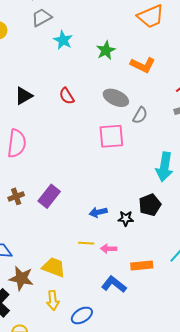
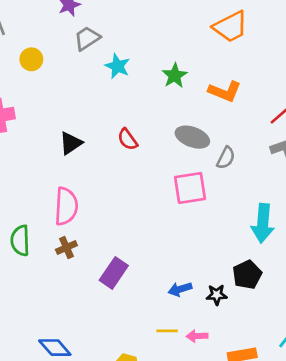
brown cross: (16, 196) -> (66, 247), moved

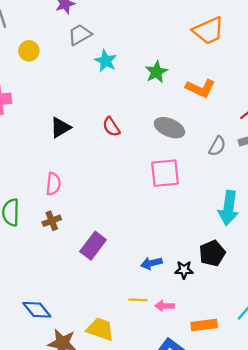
gray semicircle: (226, 158) -> (217, 146), moved
pink semicircle: (66, 206) -> (53, 184), size x0.7

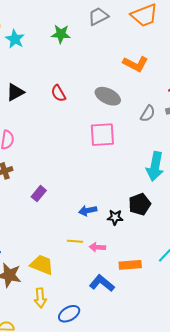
gray trapezoid: (80, 35) -> (98, 16), moved
cyan star: (106, 61) -> (15, 39), moved
green star: (156, 72) -> (61, 34), moved, turned 30
purple rectangle: (93, 246) -> (39, 194), size x0.7

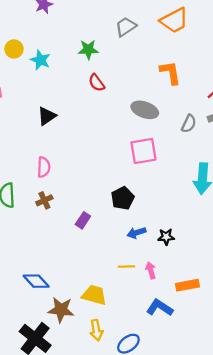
orange L-shape: (135, 64) -> (170, 73), turned -120
red semicircle: (58, 93) -> (97, 83), moved
black pentagon: (140, 204) -> (123, 198), moved
pink arrow: (97, 247) -> (151, 270), turned 77

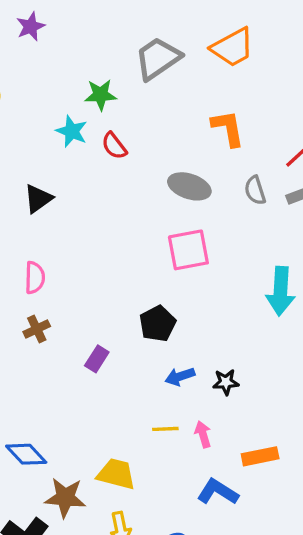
gray trapezoid: (126, 27) -> (158, 58), size x1.4
cyan star: (40, 60) -> (72, 131), moved
gray semicircle: (189, 124) -> (255, 190), moved, turned 138

